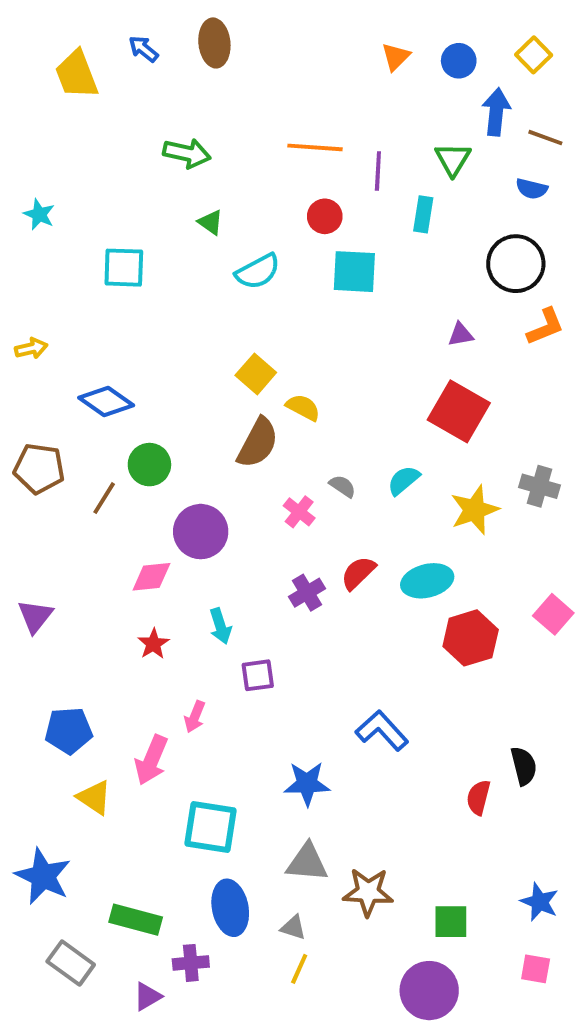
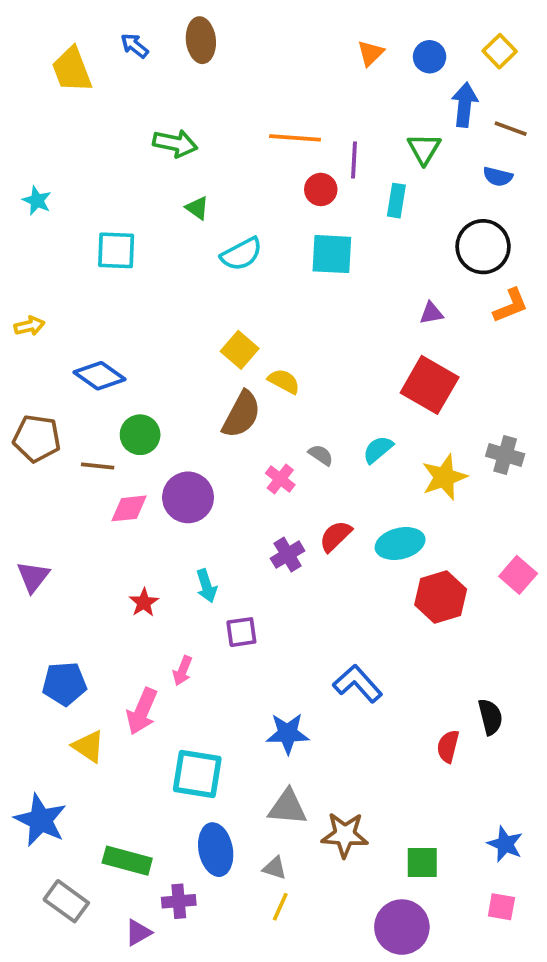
red circle: (325, 216) -> (321, 189), moved
brown line: (104, 498) -> (98, 466), turned 64
pink diamond: (151, 577) -> (129, 508), moved

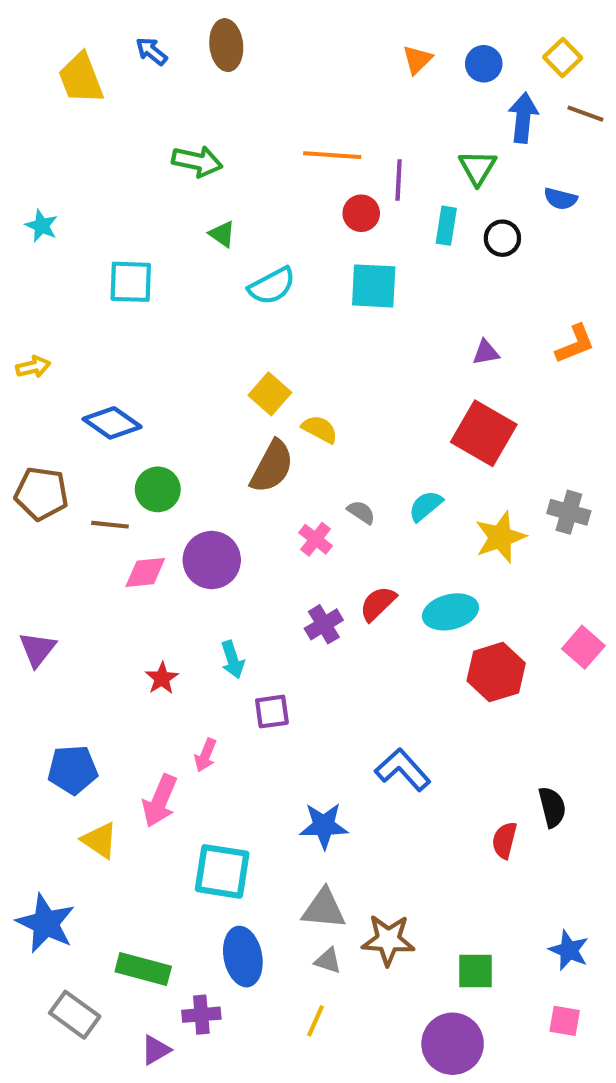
brown line: (511, 129) -> (585, 114), moved
black circle: (483, 247) -> (502, 238), moved, size x0.6
gray triangle: (275, 868) -> (328, 961), moved

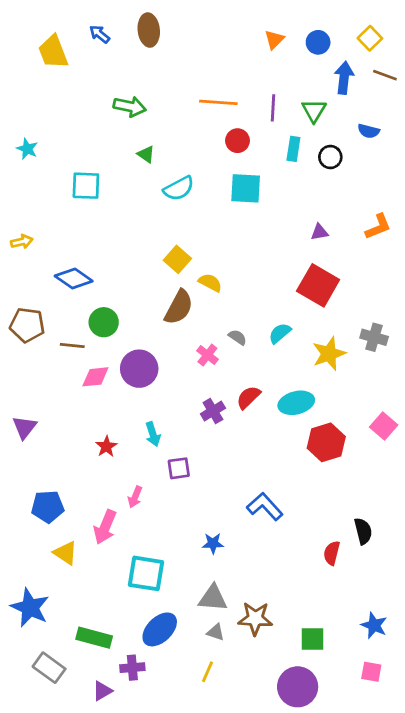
purple line: (399, 180) -> (273, 108), moved
blue star: (324, 826) -> (213, 543), size x0.7
blue ellipse: (243, 957) -> (160, 629), turned 57

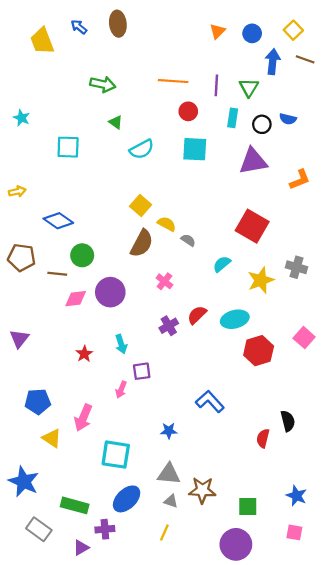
blue semicircle: (369, 131) -> (288, 119), moved
purple triangle: (319, 232) -> (253, 161), moved, size x2.0
gray semicircle: (237, 337) -> (188, 240), moved
pink arrow: (135, 497) -> (121, 390), moved

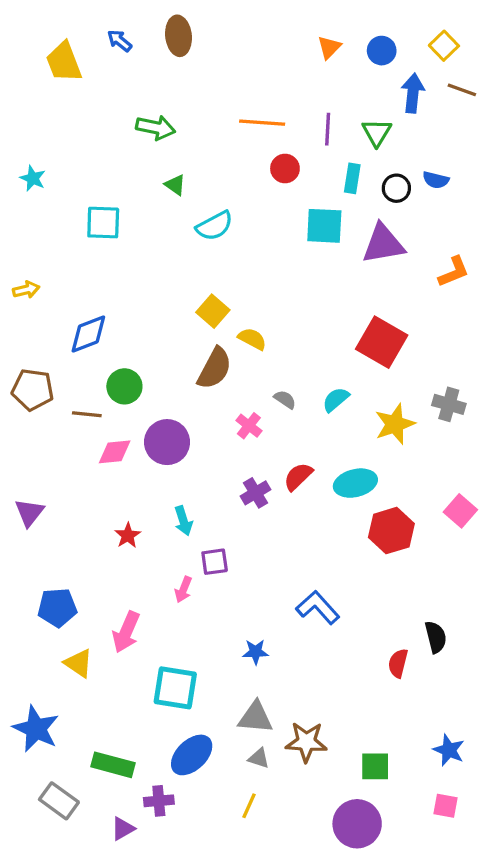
cyan square: (195, 149) -> (324, 226), moved
blue diamond: (58, 221) -> (88, 334), turned -56
gray semicircle: (188, 240) -> (285, 399), moved

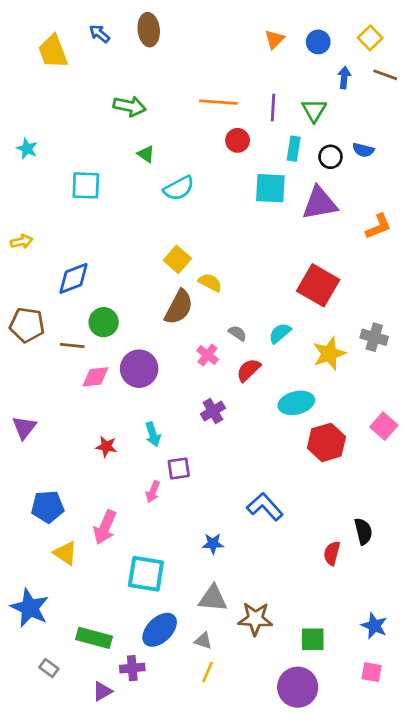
blue arrow: (413, 93) -> (344, 77), size x0.7
red semicircle: (298, 476) -> (248, 370), moved
red star: (128, 535) -> (106, 447), turned -30
gray triangle: (259, 758) -> (203, 641), moved
gray rectangle: (59, 801) -> (49, 668), size x0.6

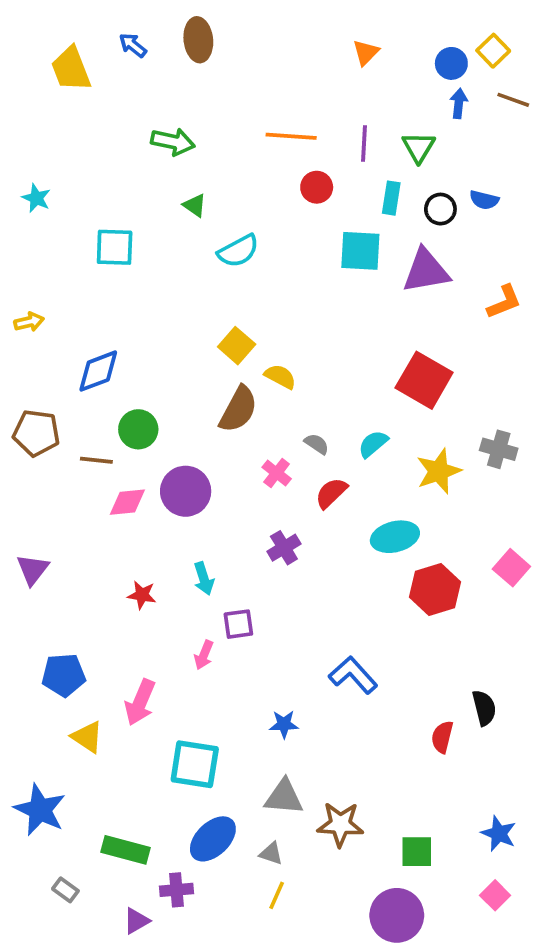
blue circle: (318, 42) -> (451, 63), moved
pink square: (372, 672) -> (495, 895), turned 35

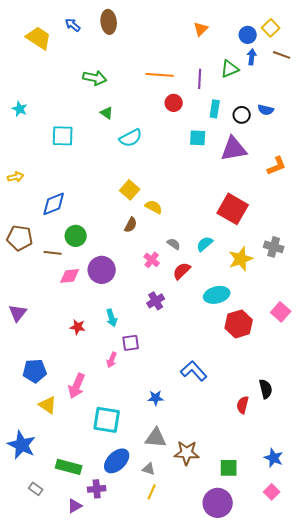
yellow trapezoid: (71, 69) -> (39, 38), turned 144
green triangle: (419, 147) -> (230, 69), moved, turned 36
cyan square: (360, 251) -> (198, 138), size x0.7
brown semicircle: (238, 409) -> (131, 225), size x0.6

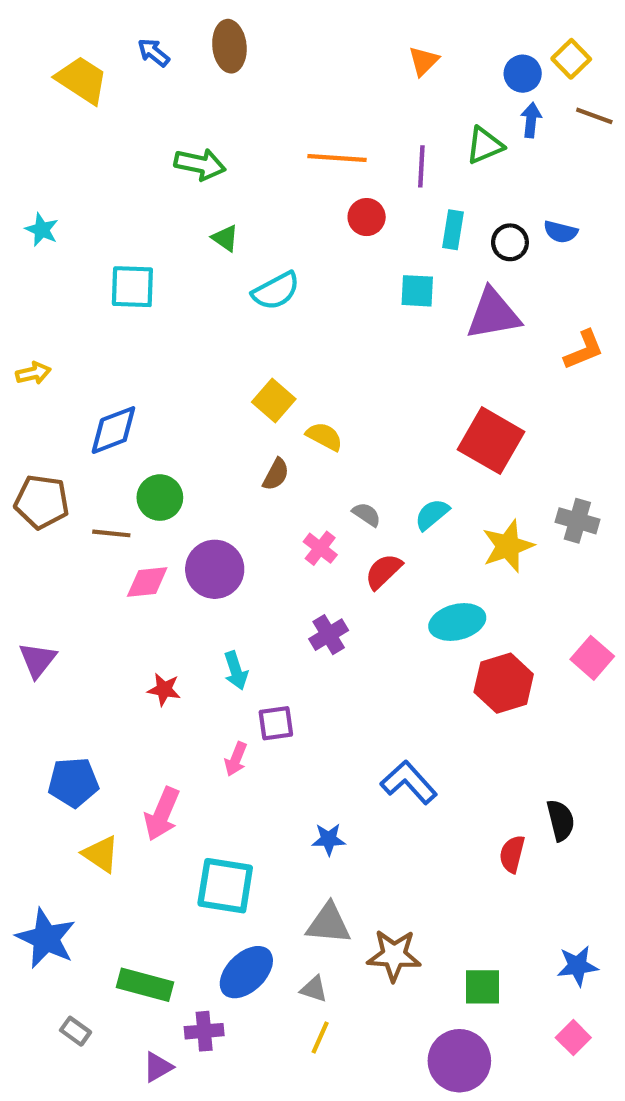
blue star: (274, 458) -> (577, 966), turned -30

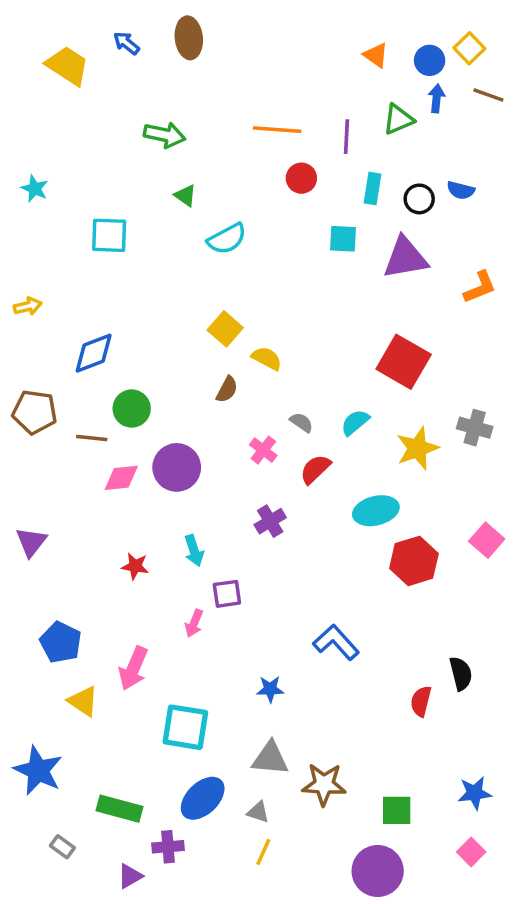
orange triangle: (424, 61) -> (376, 55), moved, turned -40
blue pentagon: (73, 782) -> (61, 642), turned 30

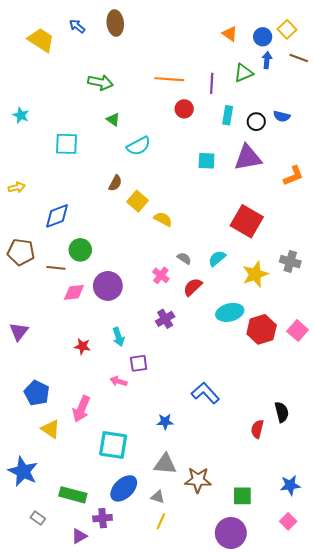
cyan square: (343, 239) -> (206, 161), moved
brown semicircle: (227, 389) -> (115, 183), moved
red hexagon: (414, 561) -> (262, 329), moved
pink arrow: (194, 623) -> (118, 381), turned 84

